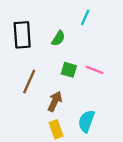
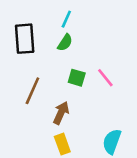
cyan line: (85, 17) -> (66, 19), moved
pink line: (95, 70) -> (105, 78), turned 30
cyan semicircle: (86, 121) -> (112, 141), moved

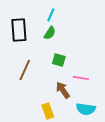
pink line: (105, 78) -> (81, 78), moved, turned -42
brown arrow: (61, 113) -> (63, 90), moved, turned -60
cyan semicircle: (112, 141) -> (86, 109), turned -102

